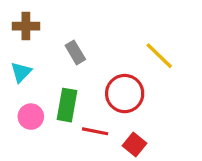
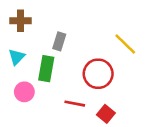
gray rectangle: (75, 52) -> (59, 41), turned 48
green rectangle: (67, 105) -> (46, 69), moved

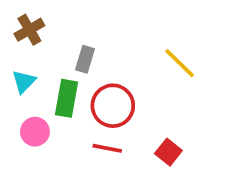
brown cross: (20, 21) -> (29, 30), turned -30
red circle: (98, 74) -> (113, 106), moved
red square: (106, 114) -> (168, 152), moved

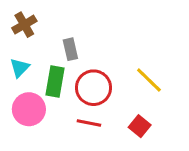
gray rectangle: (85, 59) -> (70, 49), turned -30
yellow line: (180, 63) -> (149, 80), moved
pink circle: (35, 132) -> (29, 109), size x1.4

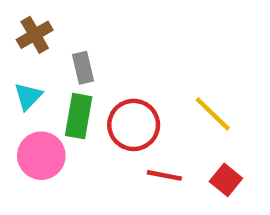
gray rectangle: (70, 49) -> (83, 68), moved
red line: (89, 123) -> (164, 175), moved
red square: (140, 126) -> (226, 180), moved

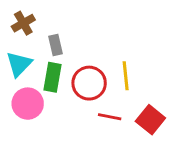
cyan triangle: (28, 96) -> (19, 64), size x1.4
yellow line: (213, 114) -> (126, 76), moved, turned 40
red square: (226, 180) -> (150, 120), size x1.4

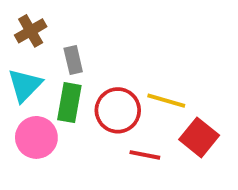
yellow line: (126, 76) -> (166, 101), turned -68
red square: (150, 120) -> (199, 137), moved

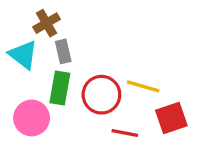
brown cross: (31, 31) -> (47, 23), moved
cyan triangle: (25, 85) -> (23, 55), moved, turned -36
red square: (199, 137) -> (171, 118), turned 32

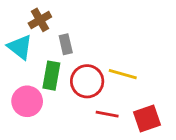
gray rectangle: (63, 51) -> (66, 44), moved
red square: (171, 118) -> (147, 118), moved

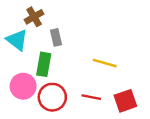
red circle: (87, 81) -> (52, 97), moved

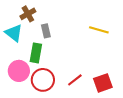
yellow line: (105, 63) -> (99, 30), moved
red line: (91, 97) -> (75, 80), turned -49

